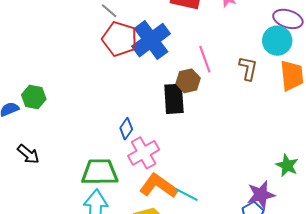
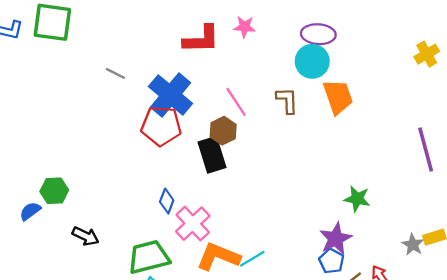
red pentagon: (120, 39) -> (161, 126), moved
black arrow: (28, 154) -> (86, 236), moved
cyan line: (187, 195) -> (252, 259), turned -45

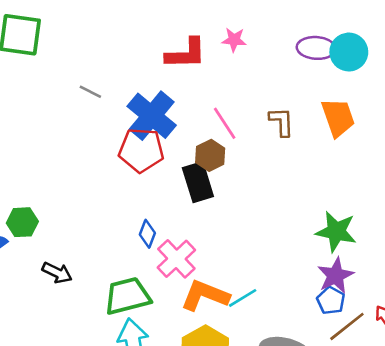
cyan circle: (312, 61) -> (349, 52), moved
green star: (357, 199) -> (336, 232), moved, size x1.4

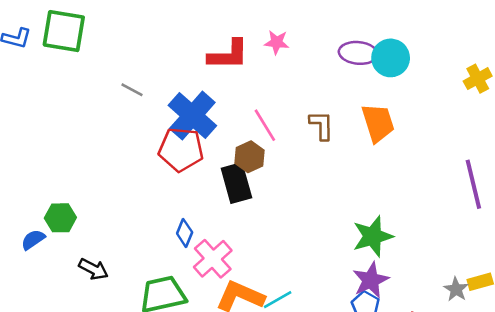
green star: (336, 232) -> (373, 236), turned -30

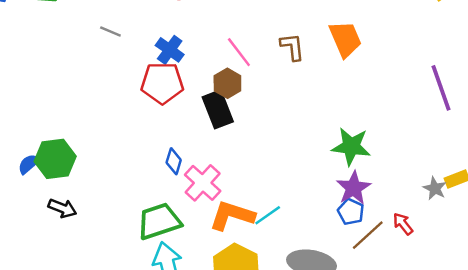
blue cross: (192, 115) -> (170, 50), size x0.6
green hexagon: (60, 218) -> (55, 159), size x1.4
green star: (373, 236) -> (351, 146), turned 30
blue semicircle: (33, 240) -> (29, 164), moved
black arrow: (93, 269) -> (62, 208), moved

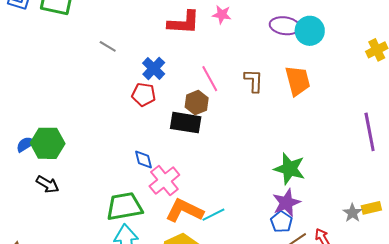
red pentagon: (162, 83) -> (144, 94), size x0.7
black rectangle: (218, 109) -> (186, 123), turned -68
blue diamond: (174, 161) -> (144, 159), turned -40

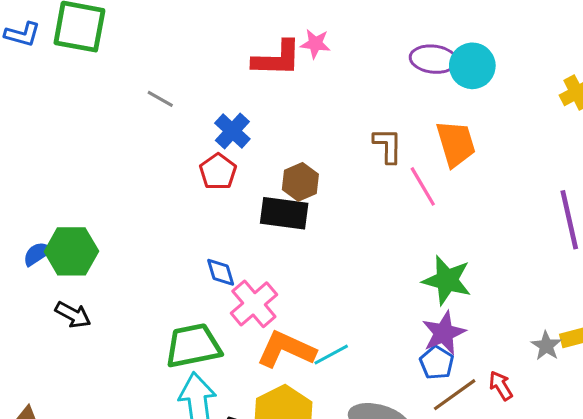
pink star: (222, 15) -> (315, 44), moved
pink line: (210, 79) -> (423, 186), moved
red pentagon: (144, 94) -> (218, 172), turned 30

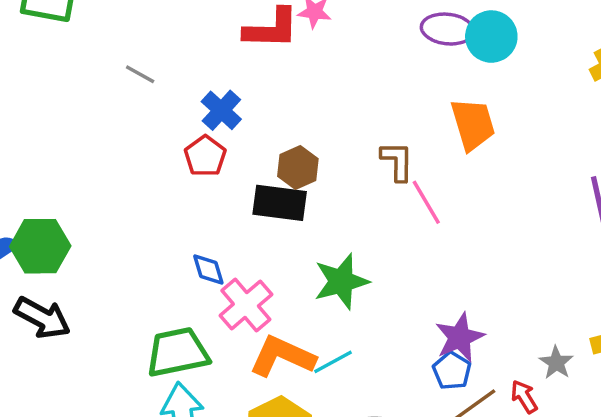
brown L-shape: (388, 145) -> (397, 161), moved
pink line: (423, 186) -> (426, 202), moved
green star: (447, 280) -> (341, 281), moved, turned -30
black arrow: (73, 315) -> (42, 318), size x1.4
gray star: (546, 346) -> (556, 363), moved

